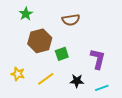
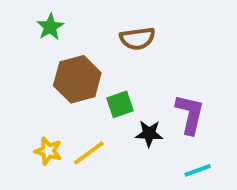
yellow star: (18, 74) -> (48, 151), moved
black star: (77, 81) -> (149, 134), moved

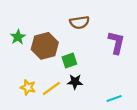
green star: (50, 27) -> (18, 37), moved
purple L-shape: (190, 114) -> (116, 43), moved
black star: (149, 134) -> (75, 82), moved

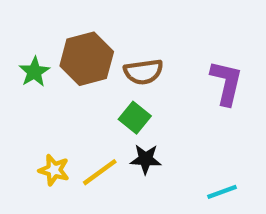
brown semicircle: (79, 22) -> (143, 72), moved
brown hexagon: (45, 46) -> (87, 59), moved
green square: (69, 60) -> (135, 118), turned -32

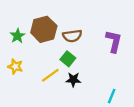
yellow star: (54, 170) -> (15, 66), moved
yellow line: (100, 172) -> (50, 75), moved
cyan line: (222, 192) -> (112, 96), turned -48

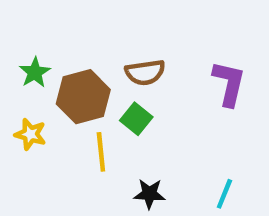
brown hexagon: (44, 29) -> (83, 97), moved
yellow line: (50, 75) -> (101, 152), turned -60
black star: (73, 80) -> (149, 194), moved

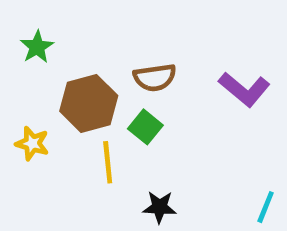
green star: (35, 72) -> (37, 47), moved
purple L-shape: (229, 83) -> (244, 89), turned 117
cyan line: (224, 194) -> (266, 207), moved

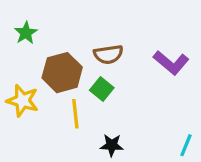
yellow star: (32, 143) -> (23, 101), size x1.4

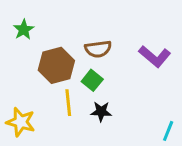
yellow star: (23, 101) -> (21, 122), moved
black star: (112, 145) -> (101, 112), moved

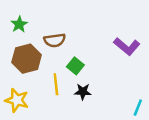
brown semicircle: (98, 49) -> (55, 40), moved
brown hexagon: (56, 65) -> (27, 59), moved

